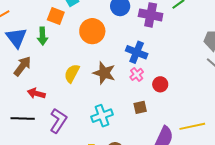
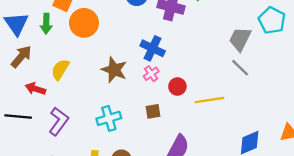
orange circle: (92, 31) -> (84, 23), moved
yellow semicircle: (72, 73) -> (60, 70), moved
yellow line: (192, 126) -> (209, 100), moved

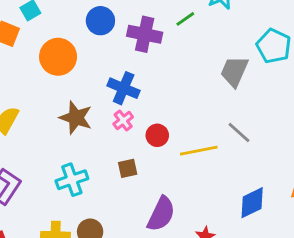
orange circle: (84, 23) -> (58, 57), moved
gray line: (240, 68) -> (239, 132), moved

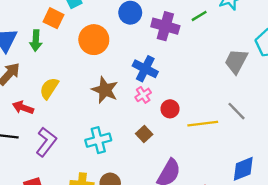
brown square: (128, 168) -> (144, 134), turned -35

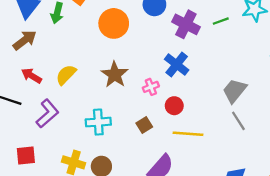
gray trapezoid: (236, 61) -> (235, 91), moved
blue cross: (145, 69) -> (177, 65), moved
yellow semicircle: (49, 88) -> (66, 75), moved
yellow line: (203, 124) -> (188, 134), moved

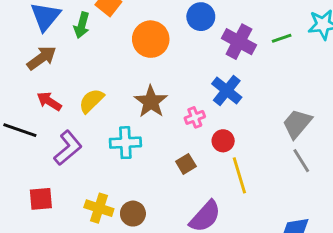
cyan cross: (98, 122) -> (125, 143), moved
yellow line: (188, 134) -> (239, 175), turned 68

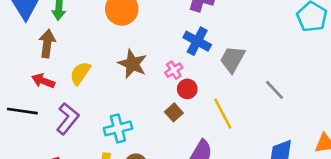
brown arrow: (42, 58) -> (47, 44), moved, turned -36
gray trapezoid: (297, 124) -> (232, 59), moved
red circle: (223, 141) -> (187, 89), moved
cyan cross: (125, 143) -> (118, 128), moved

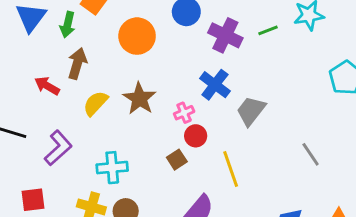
brown arrow: (47, 44) -> (77, 63), moved
yellow semicircle: (80, 73) -> (95, 103), moved
red arrow: (43, 81) -> (47, 86), moved
gray line: (275, 90) -> (311, 154), moved

